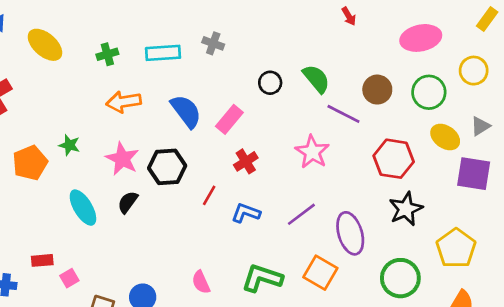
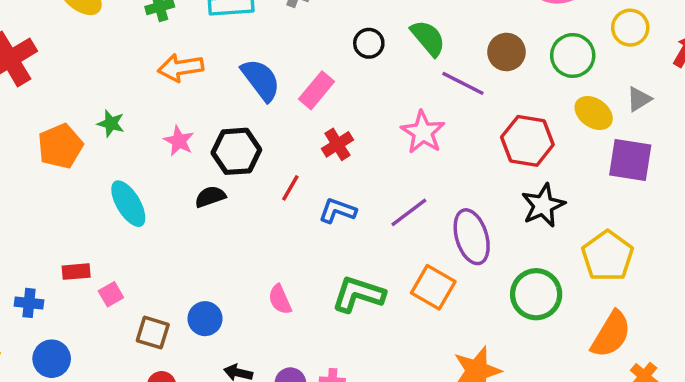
pink star: (122, 159) -> (179, 141), size x0.7
black semicircle: (128, 202) -> (210, 197), moved, turned 35

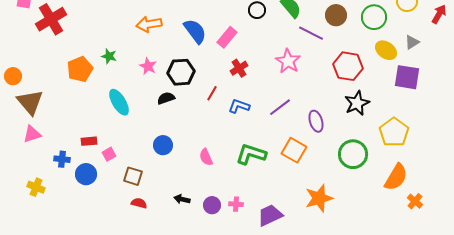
purple ellipse: (472, 237) -> (316, 121), size x0.7
blue circle: (205, 319) -> (163, 145), moved
blue circle: (52, 359) -> (86, 174), moved

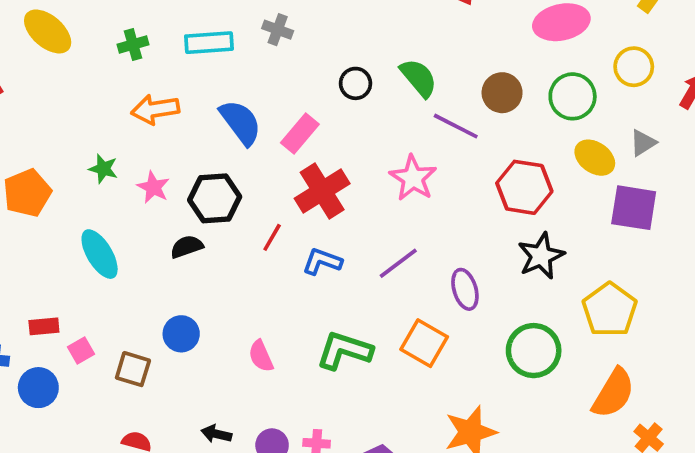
green star: (109, 56) -> (103, 169), moved
red cross: (239, 68) -> (322, 191), size x1.6
brown square: (133, 176) -> (133, 369), moved

